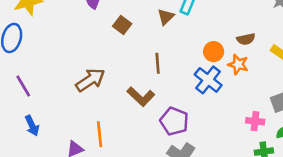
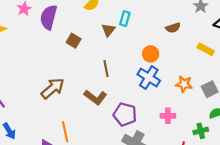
brown semicircle: (246, 39) -> (173, 28), moved
orange star: (238, 64) -> (184, 84), moved
pink cross: (255, 121) -> (168, 116), moved

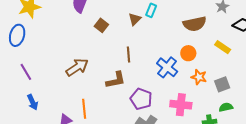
brown semicircle: (173, 28) -> (195, 24), size x1.6
orange circle: (151, 54) -> (188, 53), moved
brown L-shape: (95, 97) -> (116, 80), turned -55
pink cross: (168, 116) -> (181, 105), size x1.5

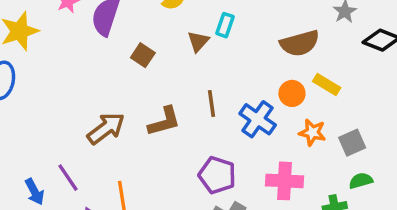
yellow rectangle: (223, 47) -> (327, 85), moved
brown line: (128, 55) -> (212, 103), moved
purple line: (26, 72) -> (68, 178), moved
brown L-shape: (116, 80) -> (164, 121), moved

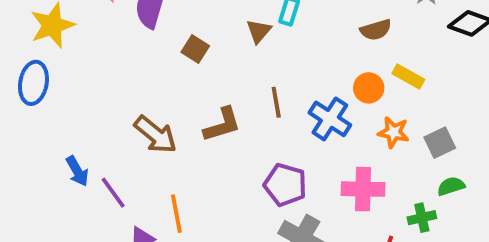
brown semicircle: (300, 43) -> (376, 30), size x0.7
brown arrow: (106, 128) -> (155, 135), turned 78
blue arrow: (35, 192) -> (77, 171), moved

